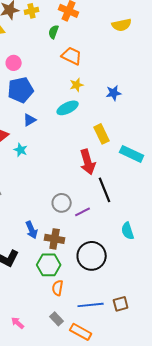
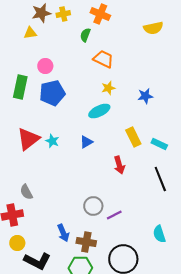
blue triangle: (30, 120) -> (86, 142), moved
cyan star: (21, 150) -> (52, 141), moved
cyan rectangle: (132, 154) -> (159, 144), moved, size x0.7
red arrow: (88, 162) -> (119, 165), size x0.7
black line: (105, 190) -> (160, 179), moved

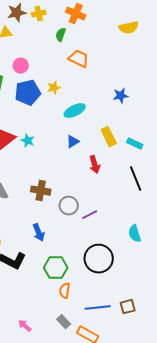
yellow star: (108, 88) -> (54, 88), moved
blue triangle: (86, 142) -> (73, 142), moved
brown cross: (86, 242) -> (41, 191), moved

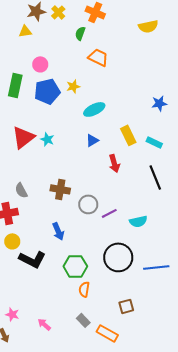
yellow cross: (39, 14) -> (58, 12), turned -32
blue star: (121, 96) -> (159, 103), moved
cyan semicircle: (135, 234) -> (138, 221), moved, turned -84
brown square: (128, 307) -> (126, 306), moved
blue line: (98, 308) -> (156, 267), moved

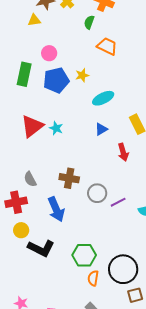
blue arrow: (58, 231) -> (56, 209), moved, size x1.4
black circle: (118, 257) -> (123, 269), moved

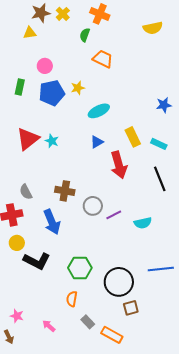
green rectangle: (24, 74) -> (20, 87), size x0.7
red arrow: (123, 152) -> (119, 165), size x1.5
orange semicircle: (93, 278) -> (72, 299), moved

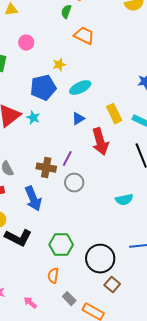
blue pentagon: (52, 93) -> (43, 88), moved
purple line: (114, 215) -> (67, 159), moved, turned -35
brown square: (131, 308) -> (112, 285), turned -35

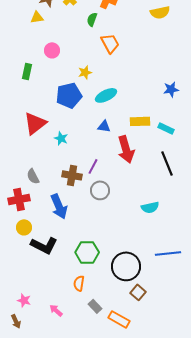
orange trapezoid: (84, 36) -> (110, 43), turned 35
yellow rectangle: (114, 114) -> (140, 121), turned -66
cyan star: (33, 118) -> (61, 138), moved
blue triangle: (78, 119) -> (104, 126), turned 40

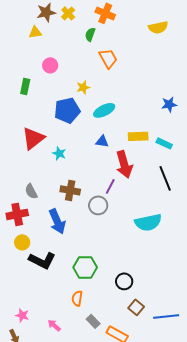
purple line: (93, 166) -> (110, 186), moved
cyan semicircle: (150, 207) -> (148, 222), size x1.5
blue line: (168, 253) -> (166, 316), moved
black circle: (126, 266) -> (124, 281), size x0.6

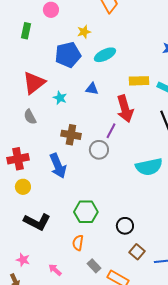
blue triangle: (102, 141) -> (92, 89), moved
gray semicircle: (31, 191) -> (30, 117), moved
black L-shape: (42, 260) -> (37, 222), moved

